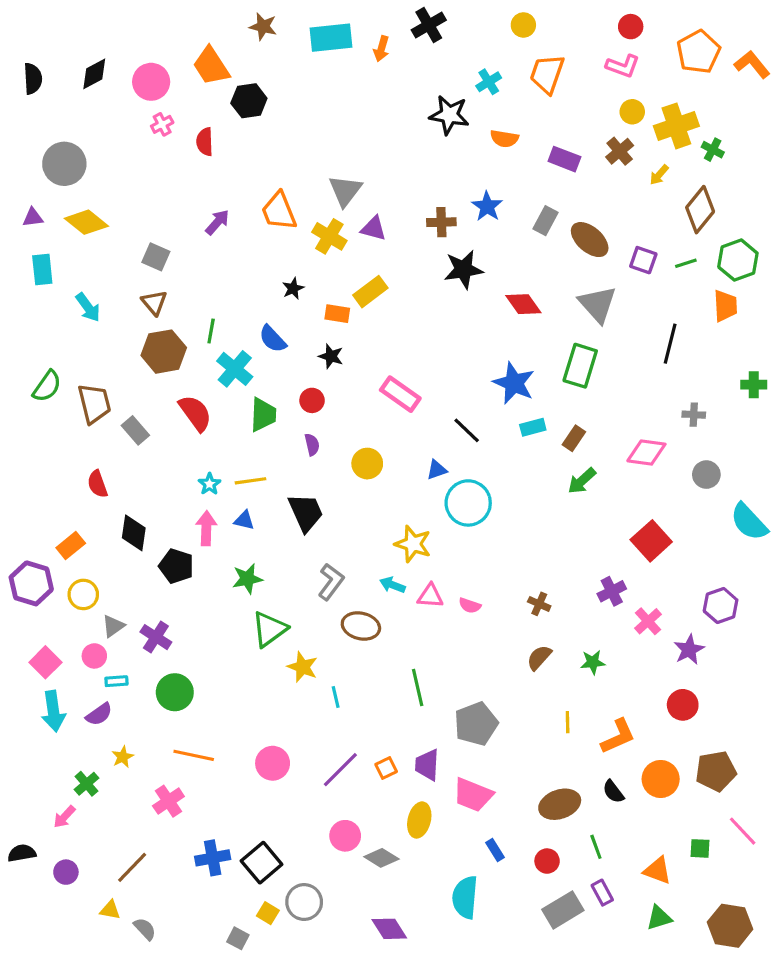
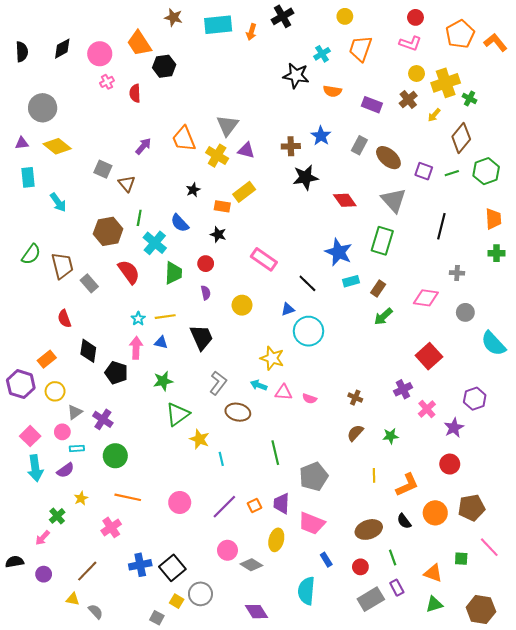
brown triangle: (154, 303) -> (127, 184), moved
orange trapezoid: (725, 306) -> (493, 219), moved

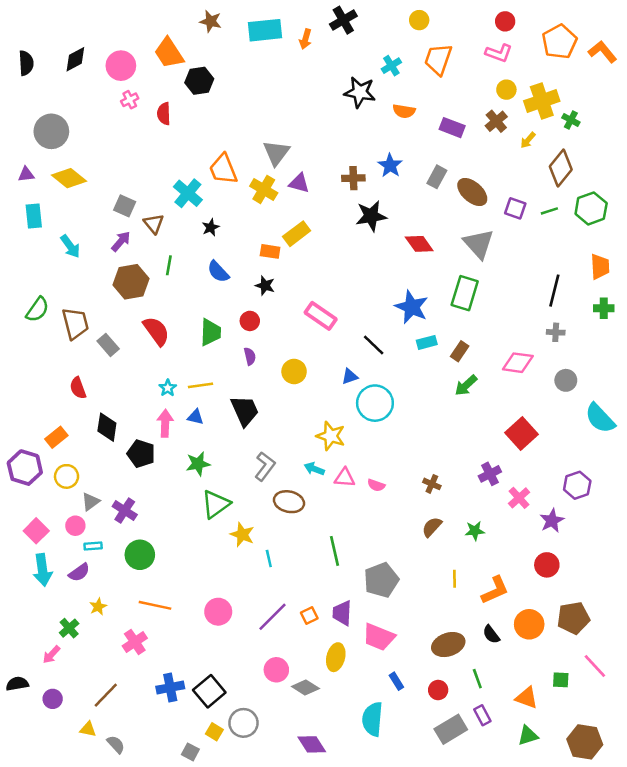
purple arrow: (143, 146) -> (121, 241), moved
black star: (193, 190) -> (211, 227), moved
black line: (441, 226) -> (554, 291), moved
cyan cross: (155, 243) -> (188, 193), moved

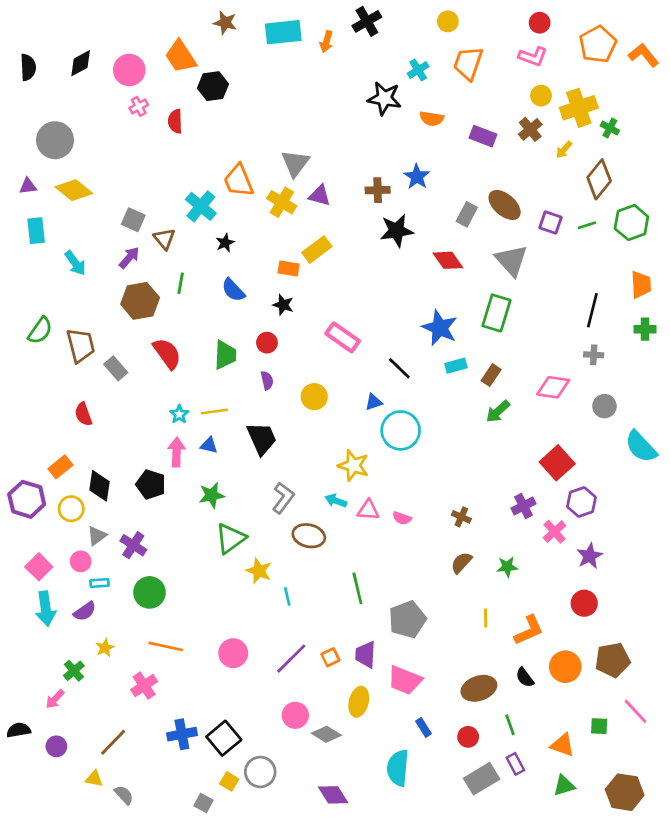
gray rectangle: (437, 177) -> (467, 214), moved
black diamond: (107, 427) -> (100, 486), moved
purple hexagon: (577, 485) -> (582, 502), moved

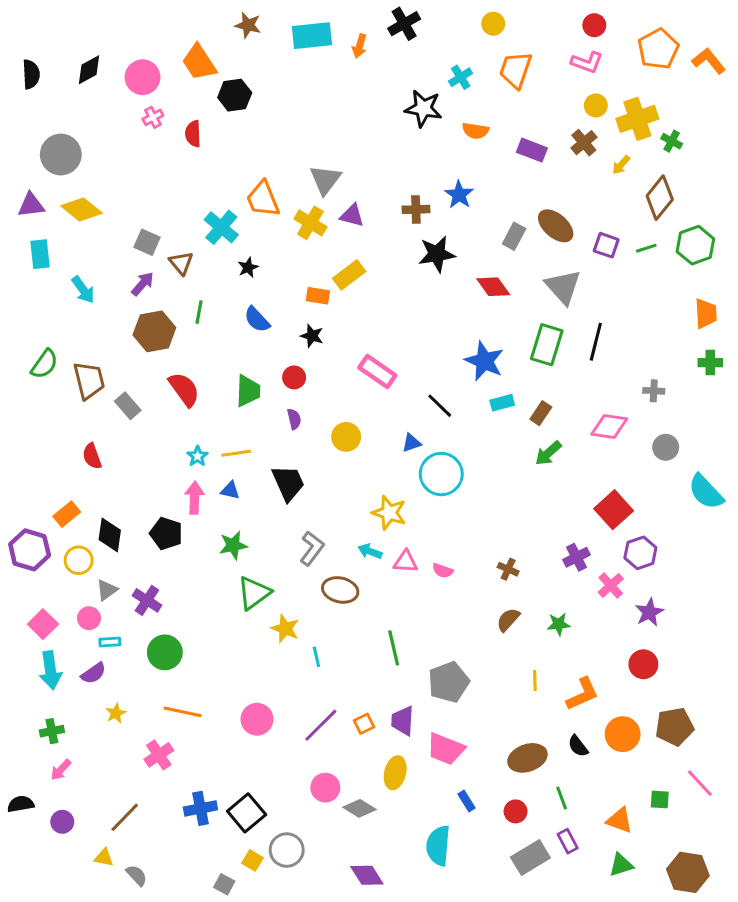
purple triangle: (28, 186) -> (31, 205), size x1.4
black line: (592, 310) -> (596, 342), moved
green cross: (74, 671) -> (52, 731), moved, turned 30

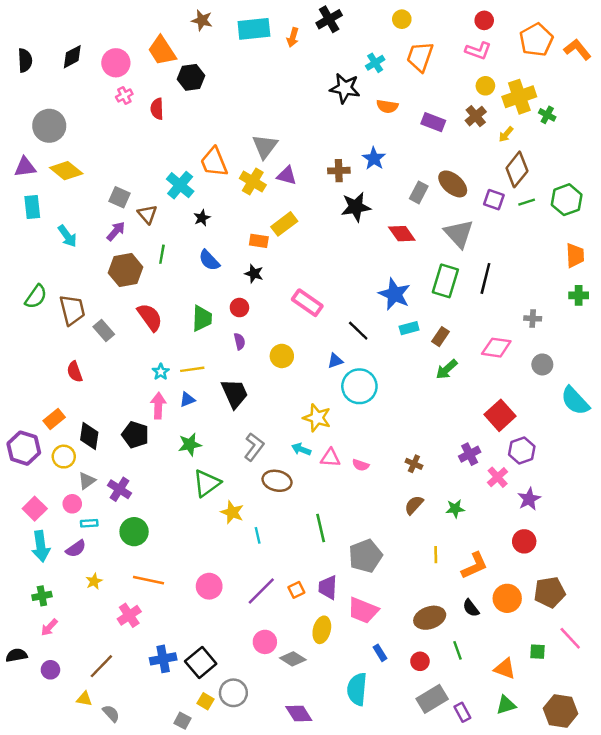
brown diamond: (660, 198) -> (517, 169), moved
blue triangle: (230, 490) -> (187, 400), turned -35
purple rectangle: (568, 841) -> (462, 712), moved

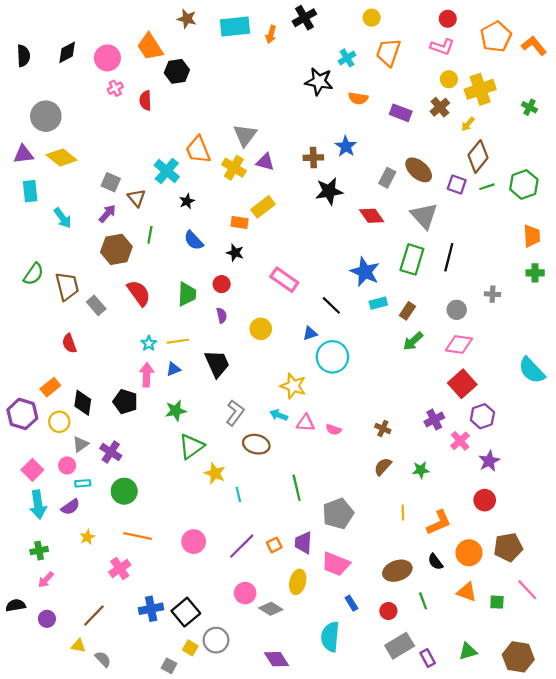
green cross: (547, 115) -> (529, 107), moved
pink diamond: (496, 348) -> (459, 345), moved
gray circle: (542, 364) -> (457, 310), moved
orange triangle: (505, 669) -> (467, 592), moved

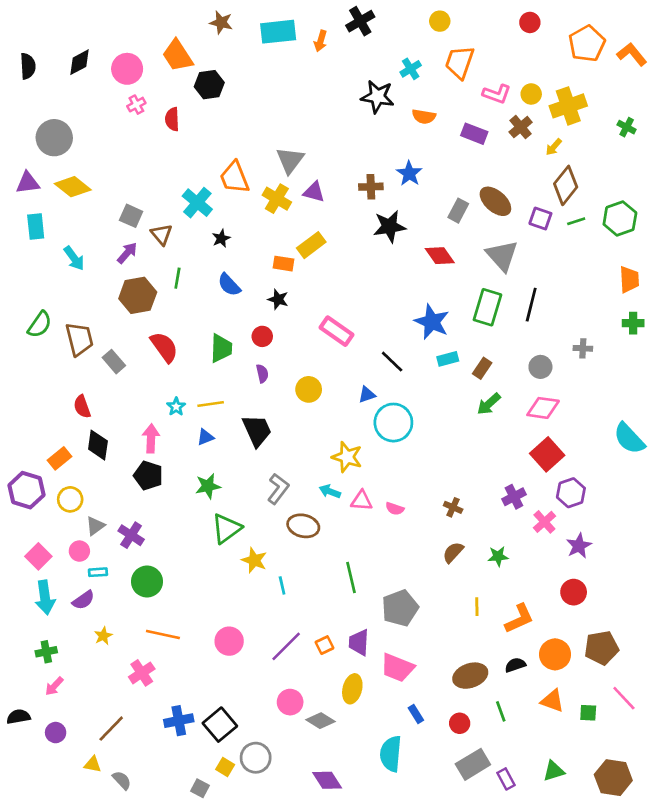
pink L-shape: (442, 47) -> (497, 94), moved
pink arrow: (147, 375) -> (151, 438), moved
black diamond: (83, 403) -> (98, 445), moved
black semicircle: (435, 562) -> (515, 665), turned 108

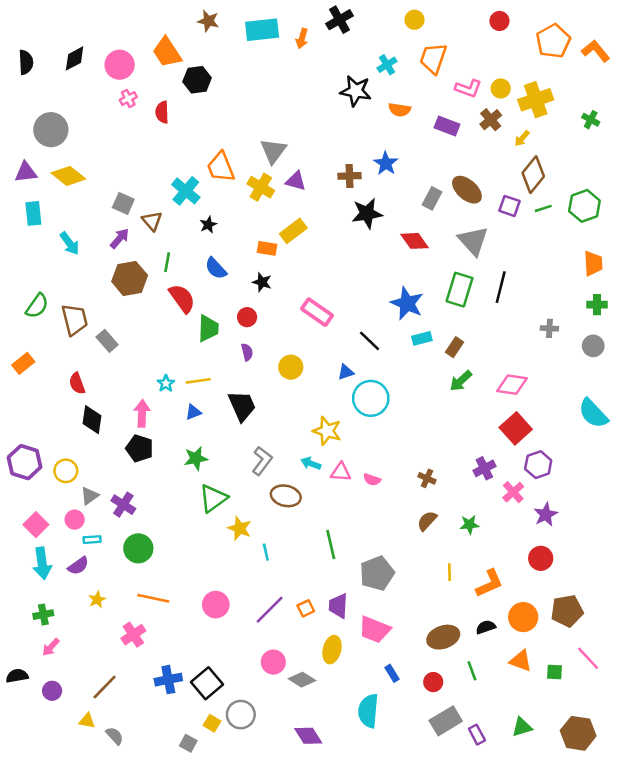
red semicircle: (164, 347) -> (182, 298), moved
gray circle: (540, 367) -> (593, 346), moved
orange rectangle: (60, 458) -> (23, 363), moved

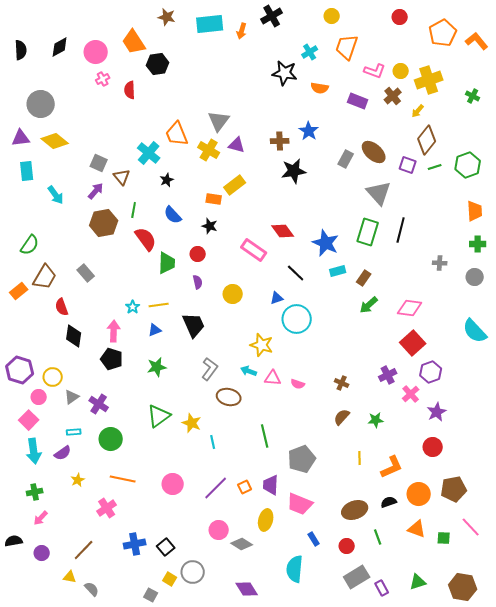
red diamond: (414, 241) -> (283, 231), moved
brown trapezoid: (75, 320) -> (45, 277), moved, turned 44
green triangle: (213, 498) -> (159, 416), moved
pink circle: (75, 520) -> (39, 397), moved
black square: (207, 683) -> (166, 547), size x0.7

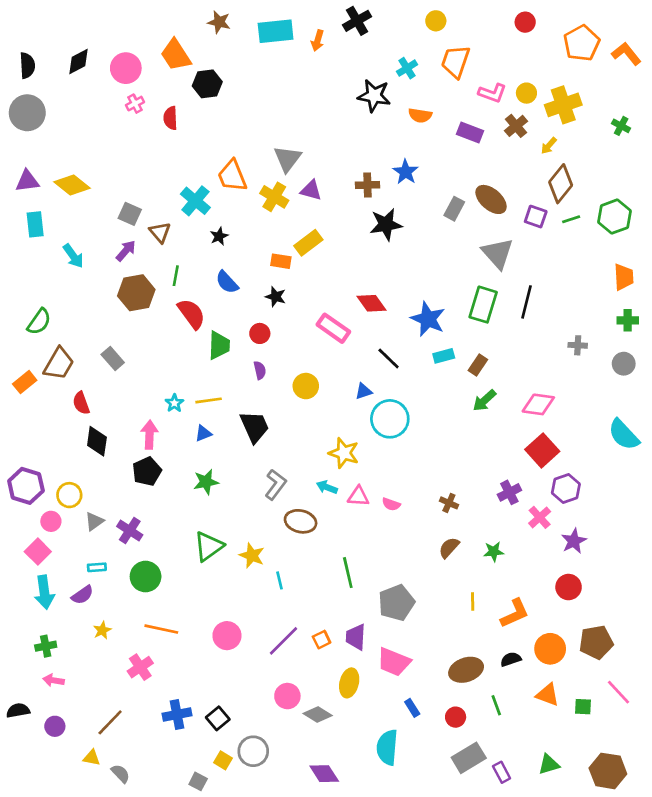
gray circle: (41, 104) -> (27, 113), moved
black pentagon: (112, 359) -> (147, 471), turned 30
pink arrow: (41, 518) -> (54, 680), turned 56

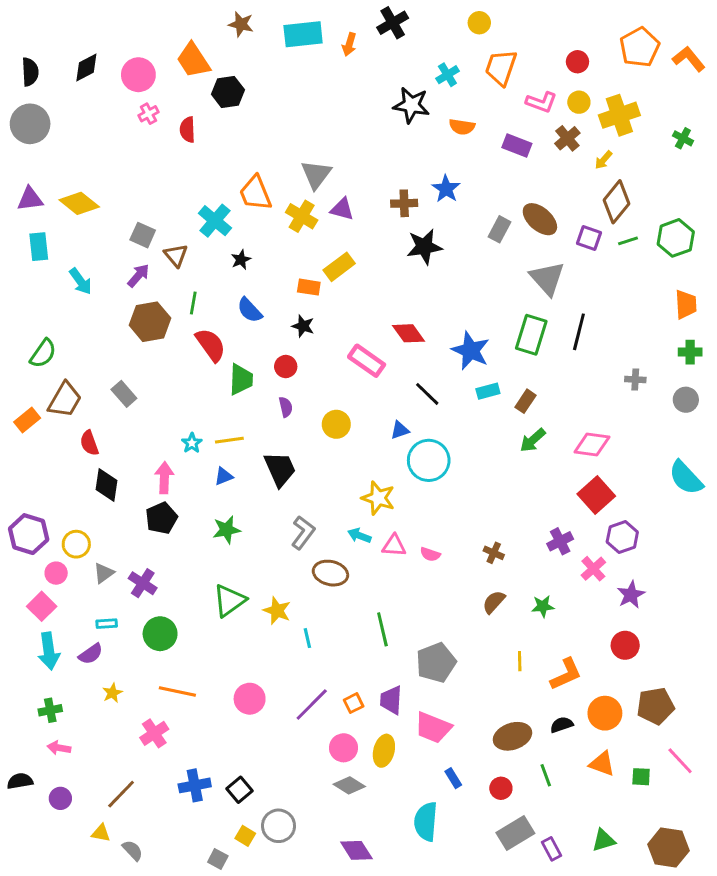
red circle: (525, 22) -> (577, 62), moved
pink circle: (287, 696) -> (343, 748), moved

